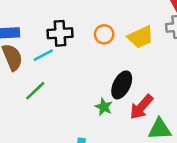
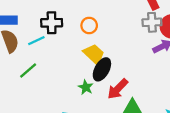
yellow trapezoid: (141, 37) -> (94, 54), moved, turned -115

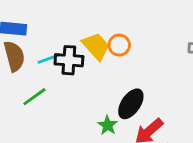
black cross: (52, 23) -> (69, 60), moved
yellow trapezoid: (94, 54) -> (96, 46), moved

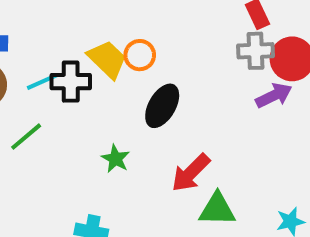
black ellipse: (131, 104) -> (162, 106), moved
green star: (108, 125) -> (116, 159), moved

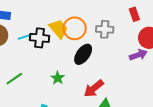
gray cross: (255, 51) -> (105, 29), moved
orange circle: (140, 55) -> (75, 28), size x1.5
green line: (26, 137) -> (14, 79), moved

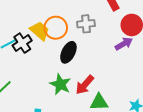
black cross: (40, 38) -> (22, 43), turned -30
green star: (58, 78) -> (60, 84), moved, size x1.5

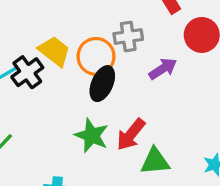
orange circle: (56, 28) -> (96, 56), moved
purple arrow: (124, 44) -> (163, 69), moved

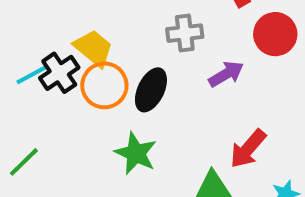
orange circle: (96, 56) -> (104, 85), moved
red arrow: (131, 134) -> (248, 149), moved

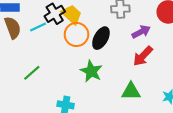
black cross: (59, 73) -> (55, 14), moved
red arrow: (248, 149) -> (143, 56), moved

